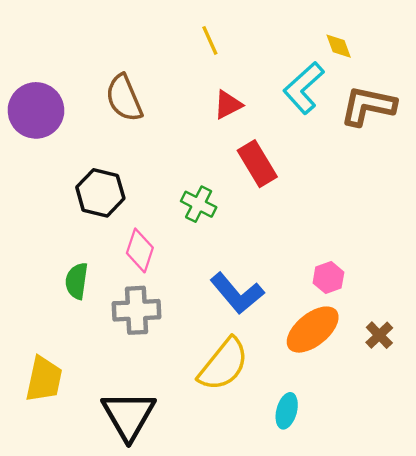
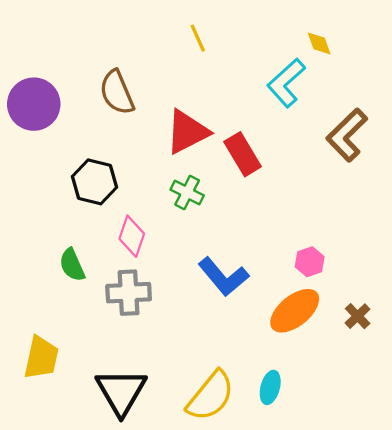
red triangle: (228, 105) -> (187, 132), moved, size x1.6
brown L-shape: (368, 106) -> (347, 135), moved, turned -56
green semicircle: (77, 281) -> (72, 265), turned -32
yellow semicircle: (223, 365) -> (211, 396), moved

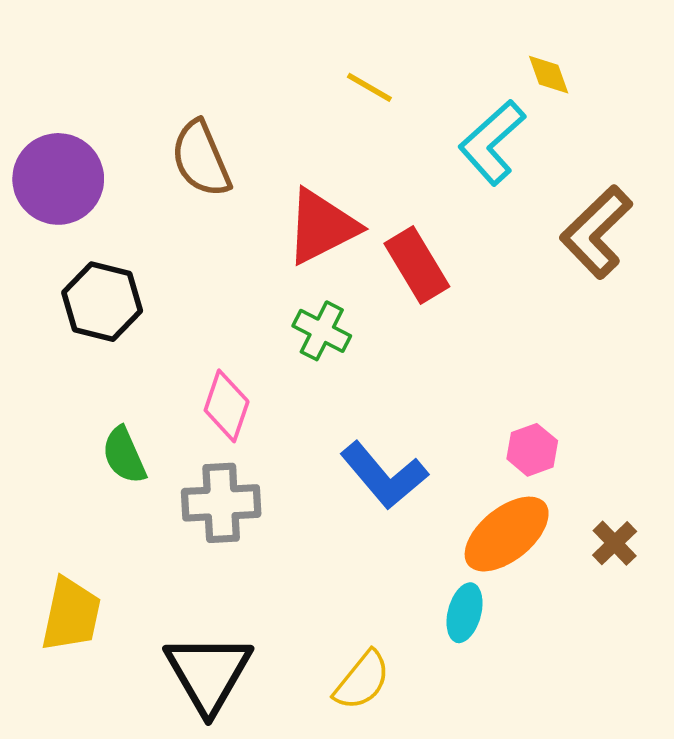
yellow line: (198, 38) -> (369, 87), moved, turned -36
black hexagon: (94, 182) -> (102, 302), moved
cyan ellipse: (270, 387) -> (465, 613), moved
yellow semicircle: (211, 396) -> (362, 680), size x0.7

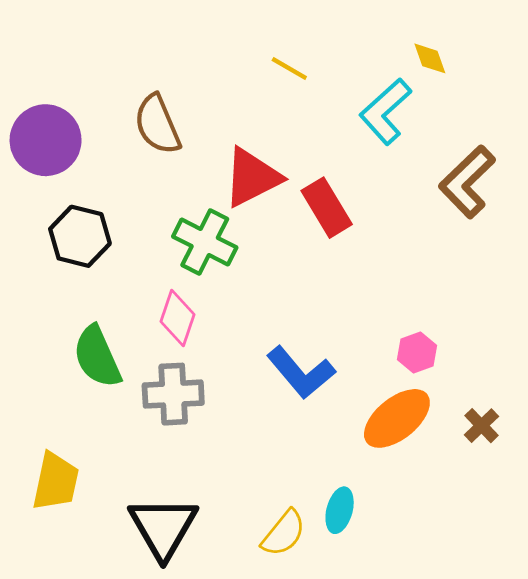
green cross: (322, 331) -> (205, 242), moved, size x1.4
green semicircle: (124, 455) -> (97, 357), size x1.4
cyan ellipse: (465, 613) -> (340, 510), moved

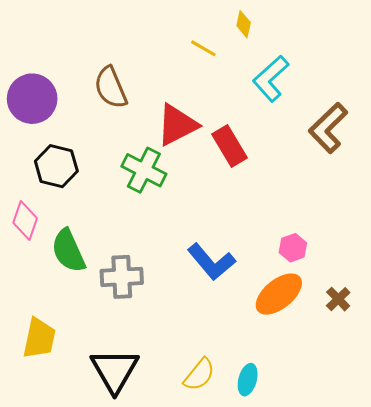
yellow diamond: (430, 58) -> (244, 24), moved, turned 32
pink diamond: (177, 318) -> (25, 221), moved
cyan ellipse: (340, 510) -> (248, 380), moved

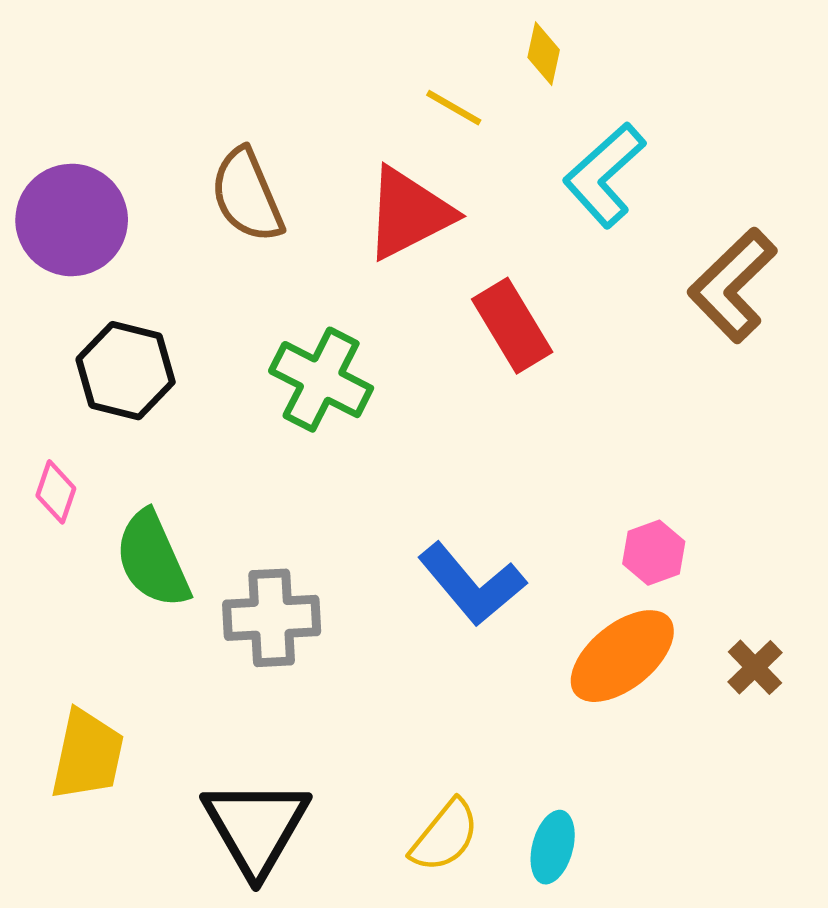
red triangle: (177, 125) -> (409, 213), moved
pink diamond: (25, 221) -> (56, 492), size x0.7

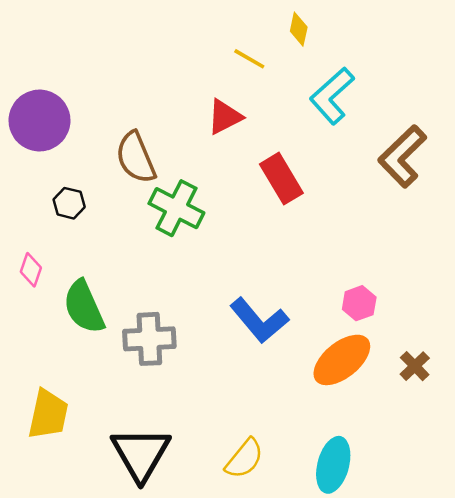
brown semicircle: (247, 195) -> (136, 158), moved
red triangle: (409, 213) -> (225, 117), size x0.7
black hexagon: (126, 371) -> (69, 203), size x0.6
cyan ellipse: (553, 847) -> (333, 465), moved, size x1.4

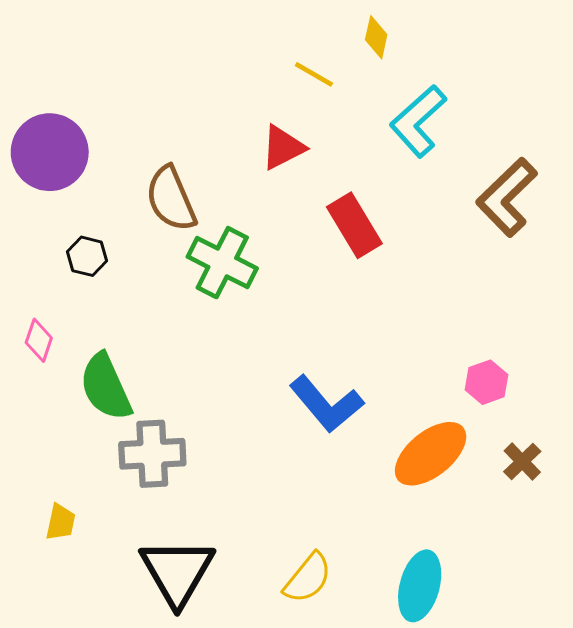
pink hexagon: (359, 303) -> (487, 382), moved
gray cross: (149, 339) -> (152, 454), moved
yellow trapezoid: (48, 414) -> (61, 522), size x0.6

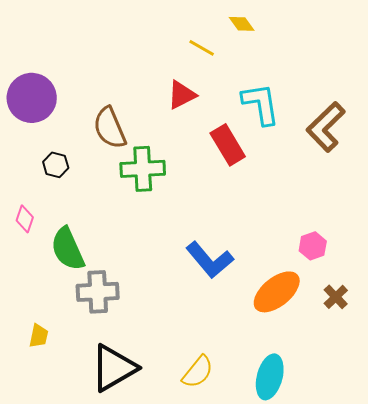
yellow diamond: (376, 37) -> (242, 24), turned -48
cyan L-shape: (418, 121) -> (261, 104), moved, turned 123
green cross: (222, 263) -> (143, 169), turned -30
black triangle: (177, 572) -> (114, 368), turned 30

